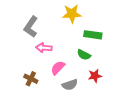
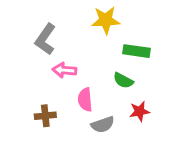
pink semicircle: (58, 68) -> (85, 100), turned -49
brown cross: (31, 79) -> (45, 116), turned -32

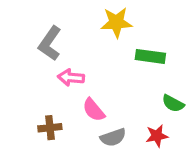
green semicircle: (123, 80) -> (173, 103), moved
pink semicircle: (85, 100) -> (94, 110), turned -35
red star: (139, 111) -> (157, 136), moved

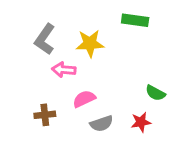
yellow star: (116, 22) -> (90, 43), moved
green rectangle: (150, 56) -> (135, 20), moved
pink semicircle: (94, 110) -> (84, 99), turned 105

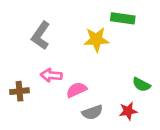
yellow star: (90, 43) -> (96, 40), moved
pink arrow: (64, 70) -> (51, 75), moved
brown cross: (45, 115) -> (19, 91), moved

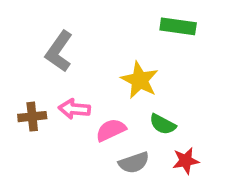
yellow star: (96, 40) -> (140, 80), moved, turned 30
green semicircle: (141, 85) -> (163, 124), moved
brown cross: (19, 91) -> (32, 117), moved

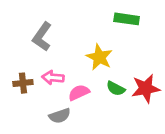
red star: (186, 161) -> (146, 88), moved, size x1.5
gray semicircle: (134, 163) -> (60, 116), moved

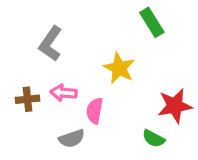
green rectangle: (127, 19) -> (152, 22), turned 50
green semicircle: (116, 88) -> (154, 139), moved
pink semicircle: (79, 93) -> (95, 111), turned -55

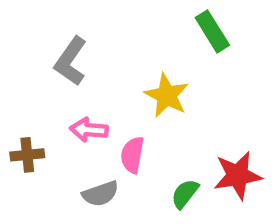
brown cross: (28, 99) -> (27, 155), moved
red star: (175, 106) -> (237, 175), moved
green semicircle: (154, 139) -> (185, 194), moved, turned 100

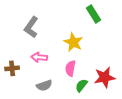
pink semicircle: (132, 155) -> (70, 68), moved

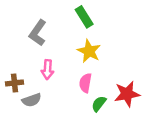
green rectangle: (93, 14) -> (84, 17), moved
pink arrow: (39, 57) -> (47, 69), turned -91
gray semicircle: (44, 85) -> (32, 100), moved

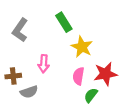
green rectangle: (84, 17) -> (64, 22), moved
gray L-shape: (38, 33) -> (20, 30), moved
red star: (127, 94) -> (105, 74), moved

